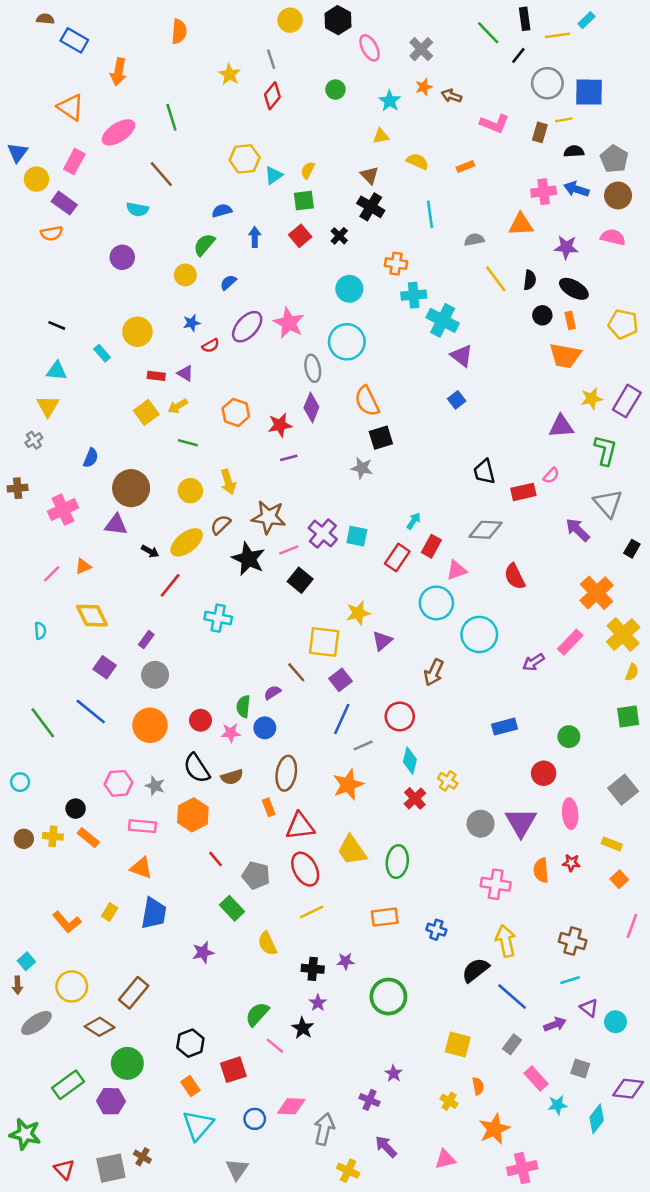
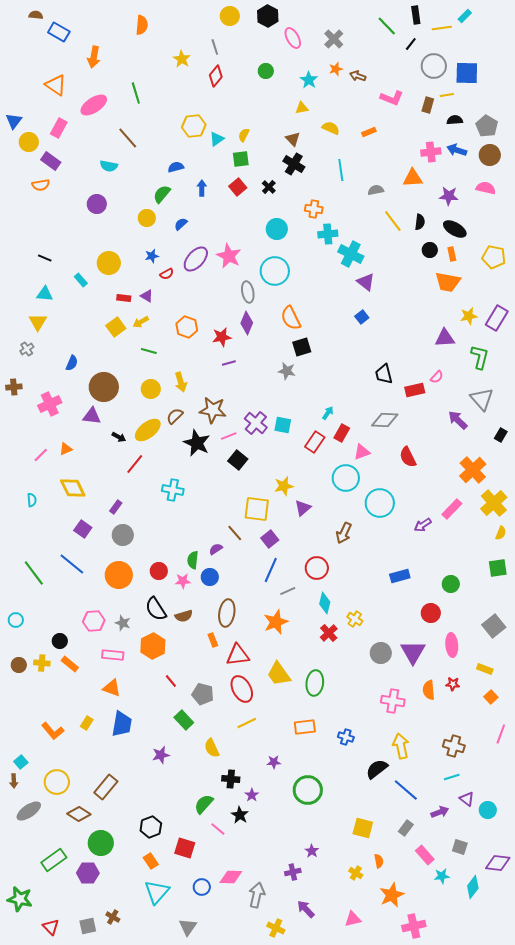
black cross: (313, 969) -> (231, 779), moved
red square: (233, 1070) -> (185, 848), turned 35
purple cross: (370, 1100) -> (293, 872), turned -35
gray square: (111, 1168) -> (88, 926), size x0.7

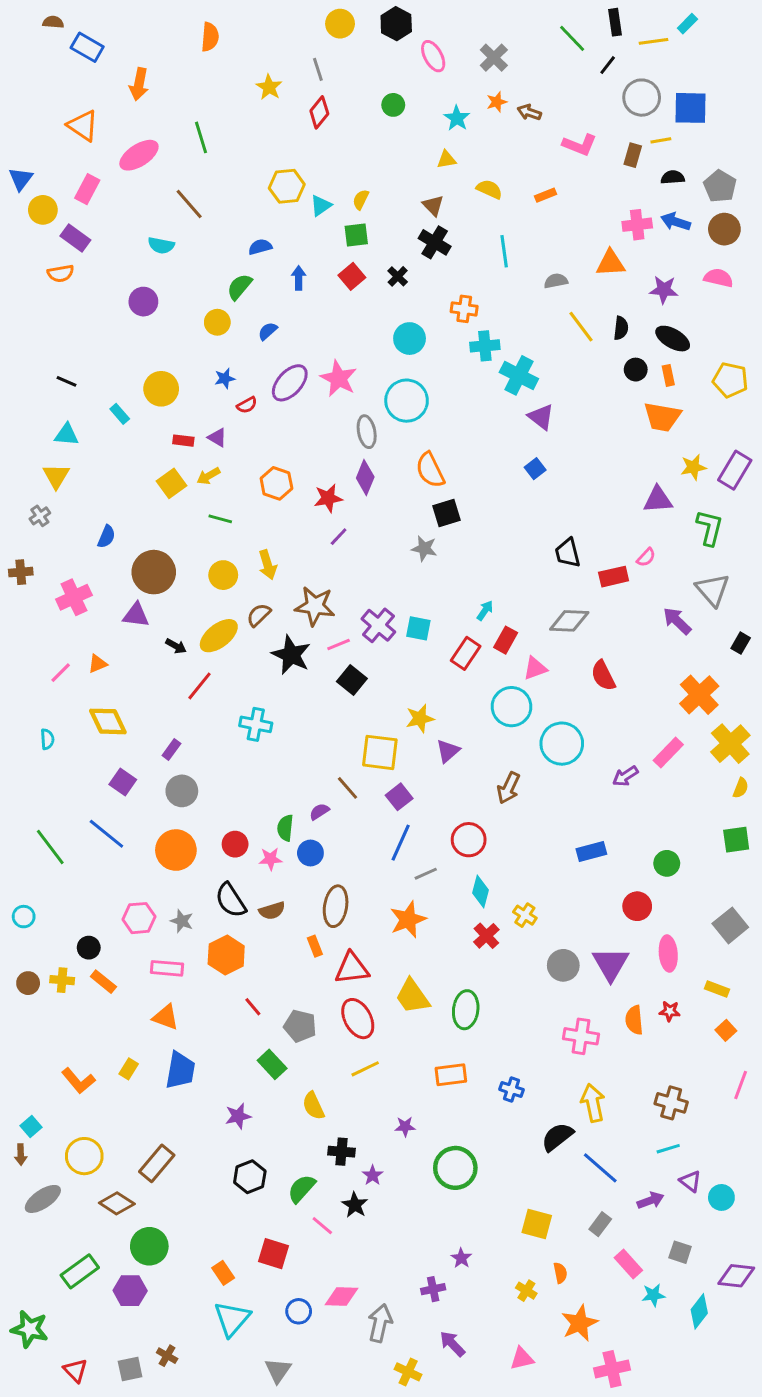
purple line: (229, 363) -> (339, 537), turned -32
black hexagon: (151, 827) -> (250, 1177), moved

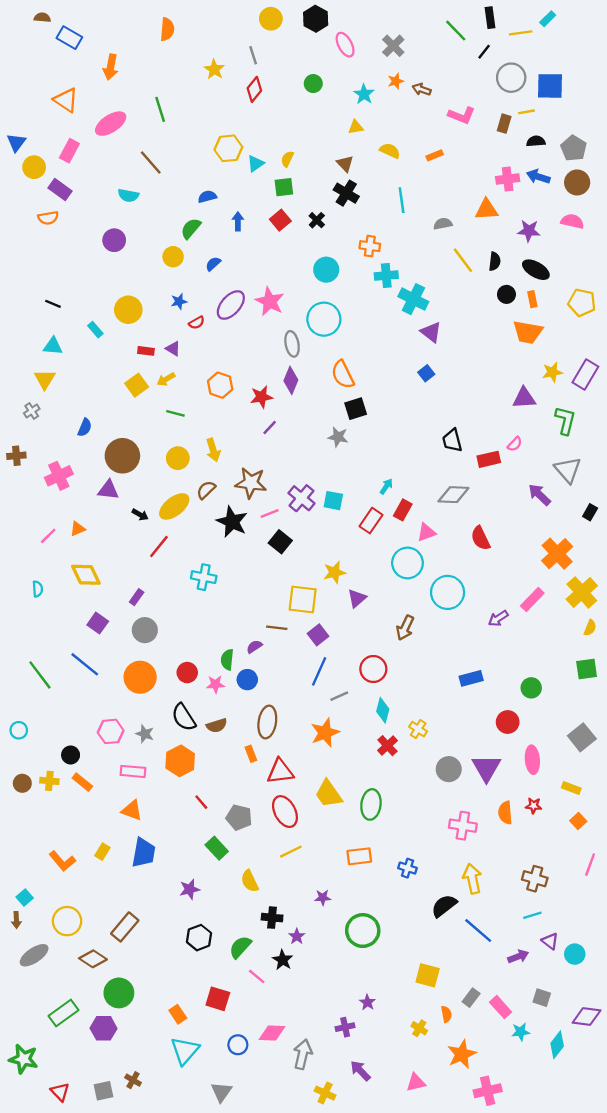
brown line: (347, 788) -> (277, 628), turned -42
gray rectangle: (600, 1224) -> (471, 998), moved

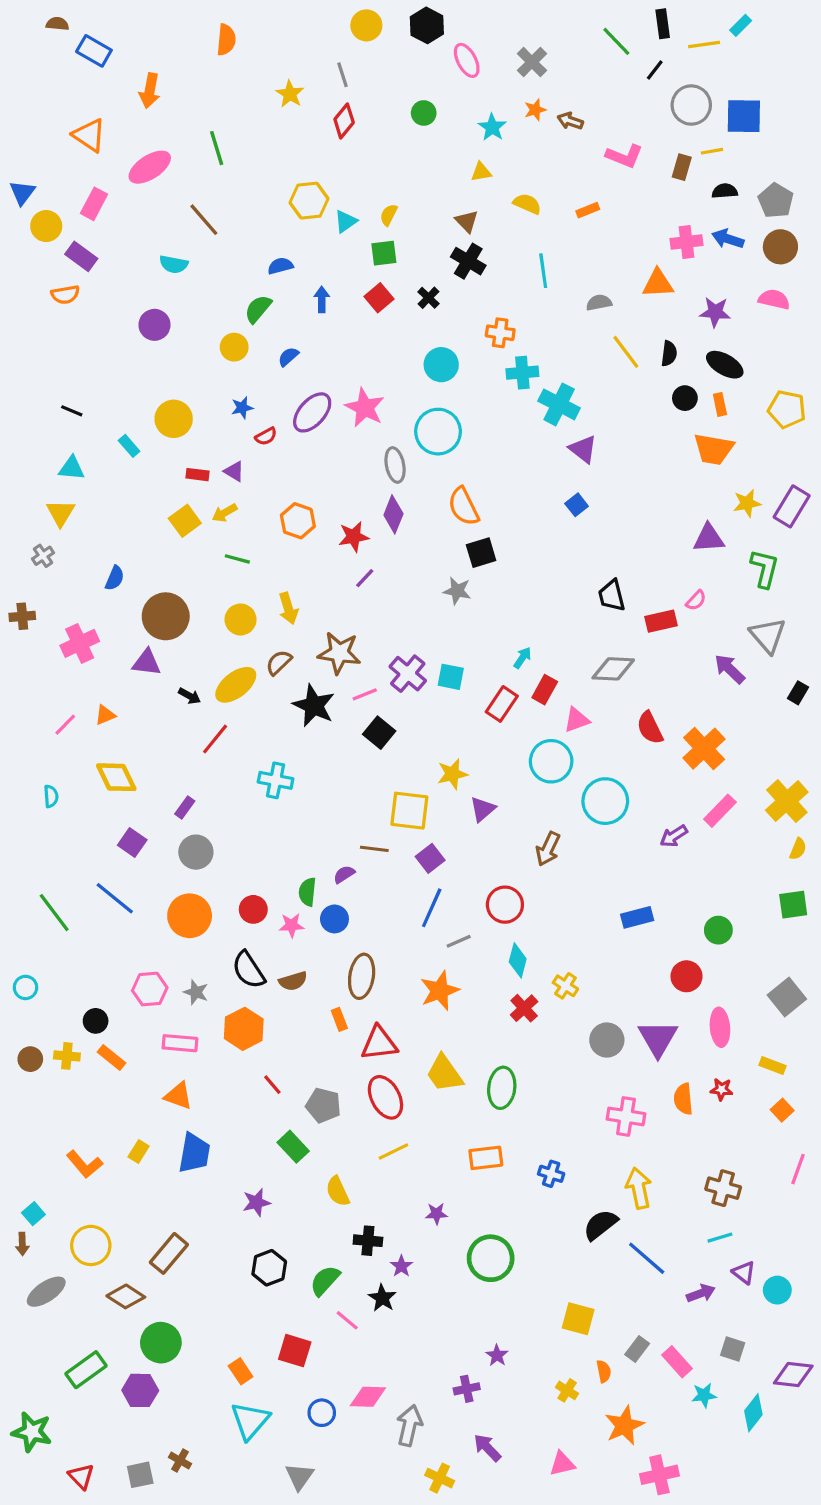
orange cross: (557, 554) -> (704, 749), moved

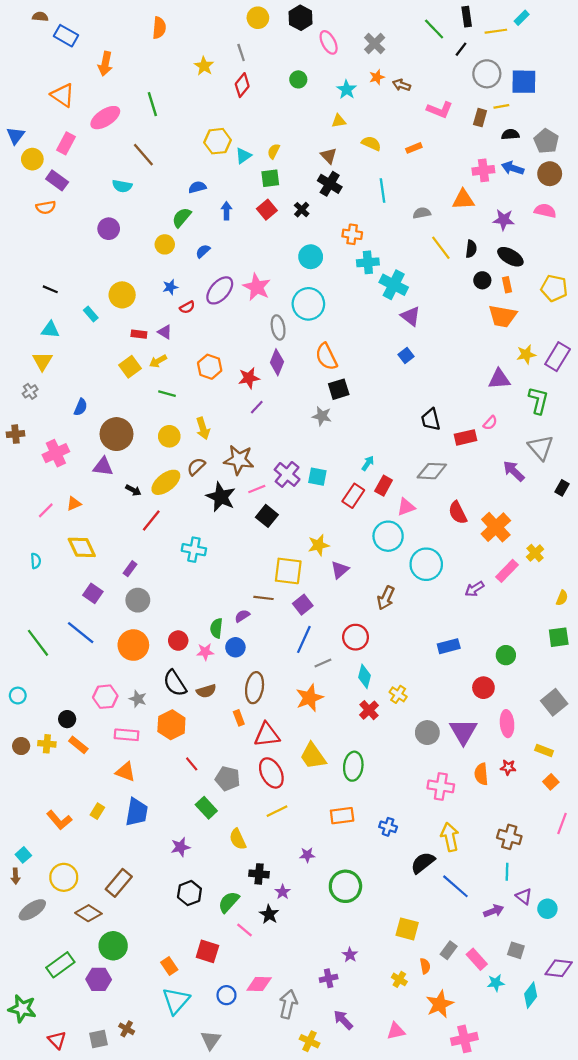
yellow cross: (787, 801) -> (535, 553), moved, size x0.6
cyan line: (720, 1238) -> (507, 872), turned -72

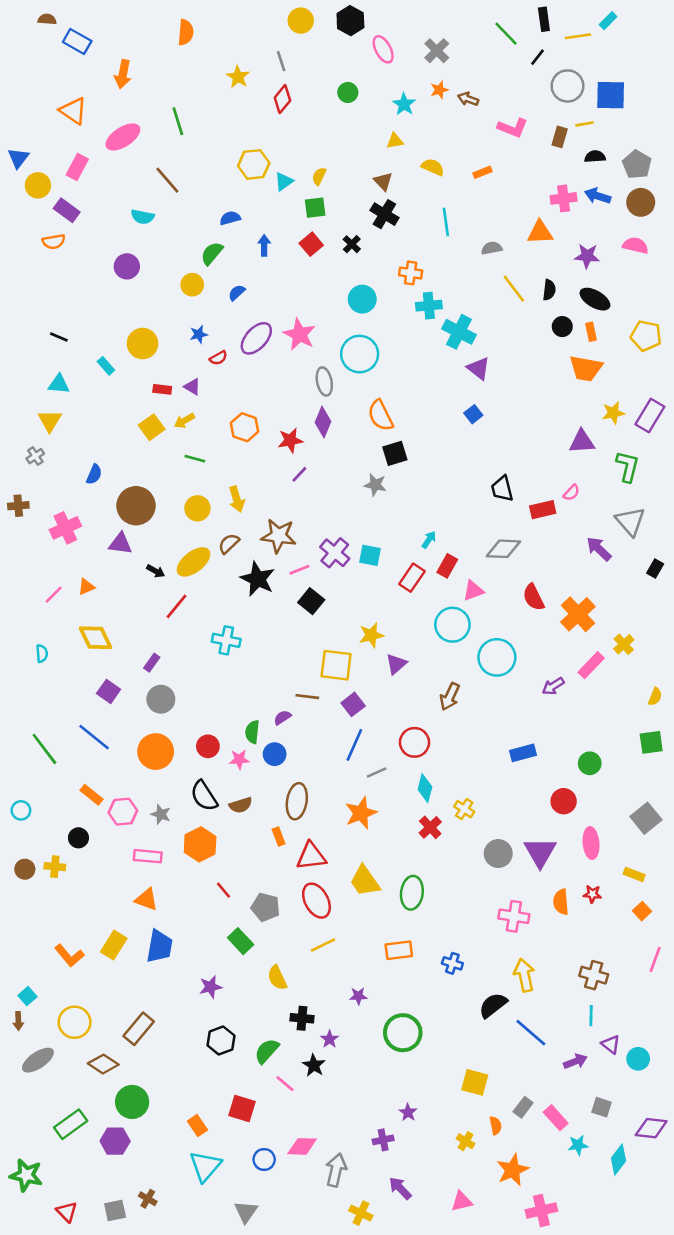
orange rectangle: (78, 745) -> (92, 795), moved
yellow rectangle: (97, 811) -> (114, 945), size x1.5

